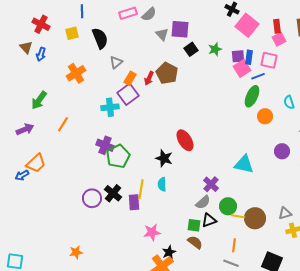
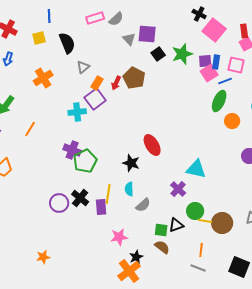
green star: (215, 49) -> (182, 54), size x1.5
cyan triangle: (244, 164) -> (196, 169), moved
gray semicircle: (203, 202) -> (143, 205), moved

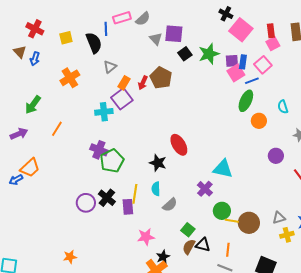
blue line: (49, 16) -> (106, 29), moved
pink square: (236, 65) -> (263, 65), turned 36
black triangle: (176, 225) -> (203, 245), moved, turned 35
green square: (161, 230) -> (188, 230), turned 32
brown semicircle: (162, 247) -> (189, 247), turned -98

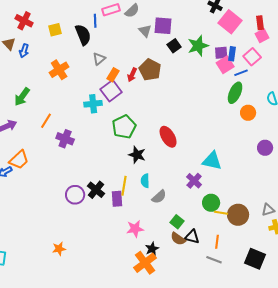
purple cross: (99, 150) -> (65, 139), moved
green pentagon: (112, 161) -> (124, 127), moved
black star: (158, 163) -> (137, 155), moved
brown semicircle: (189, 247) -> (178, 239), turned -84

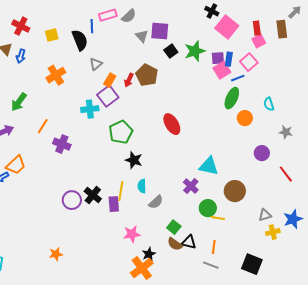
red ellipse: (168, 137) -> (172, 124), moved
brown circle: (238, 215) -> (235, 191), moved

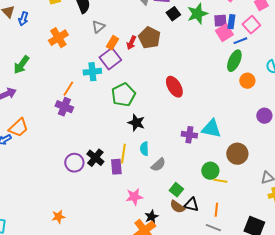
orange line: (43, 126) -> (68, 89), moved
purple cross: (191, 186) -> (189, 135), moved, turned -35

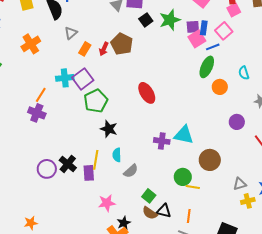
purple square: (110, 59) -> (83, 79), moved

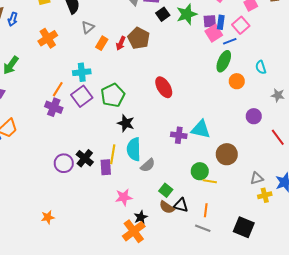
purple square: (83, 79) -> (82, 96), moved
cyan semicircle: (117, 155) -> (134, 149), size x1.6

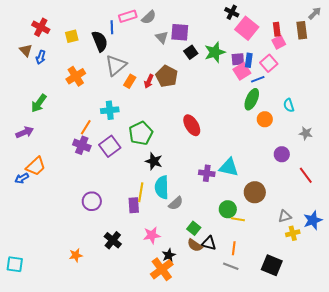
gray triangle: (88, 27) -> (116, 65), size x1.6
purple square: (82, 96) -> (110, 146), moved
black cross: (85, 158) -> (113, 240), moved

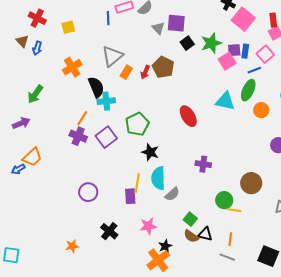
black semicircle: (100, 41) -> (96, 87), moved
pink square: (242, 71) -> (227, 61), moved
cyan triangle: (229, 167) -> (225, 101), moved

